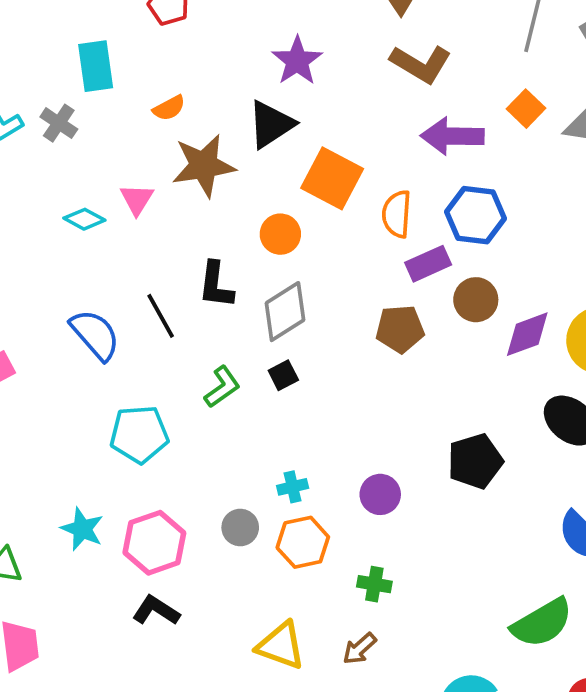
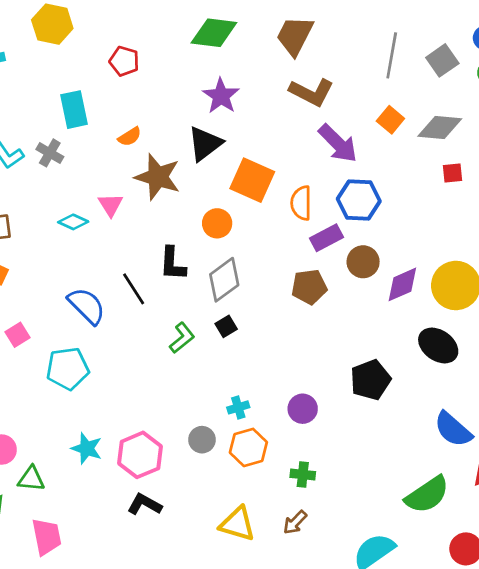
purple arrow: (452, 136) -> (338, 143), turned -132
brown star: (204, 165) -> (158, 177), turned 30
cyan pentagon: (139, 434) -> (68, 369), moved

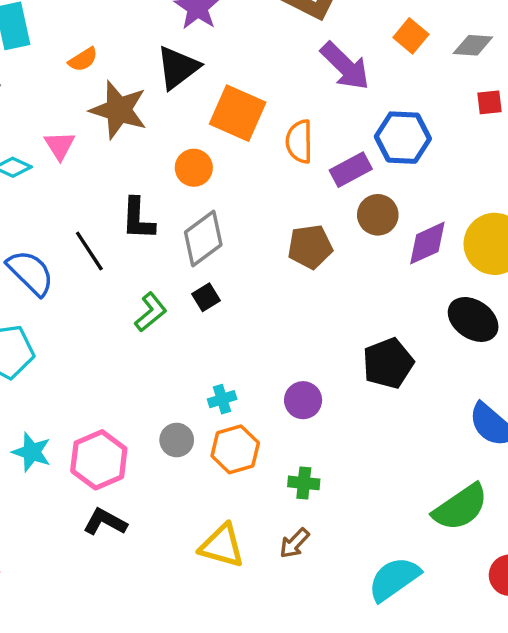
gray diamond: (440, 128) -> (473, 45), size x0.7
blue hexagon: (359, 200) -> (403, 138), moved
purple rectangle: (327, 238) -> (351, 170), moved

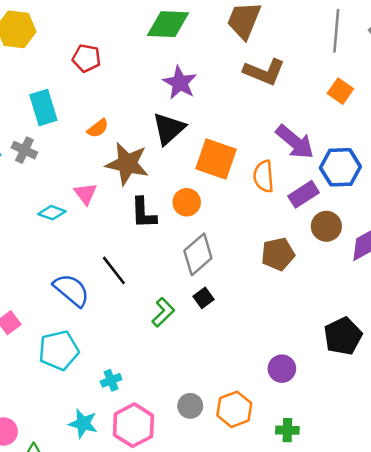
purple arrow: (345, 66) -> (295, 142), moved
black L-shape: (138, 219) -> (144, 213), moved
cyan cross: (222, 399) -> (111, 380), moved

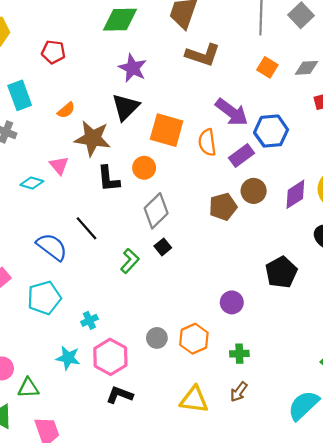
brown circle: (326, 226) -> (254, 191), moved

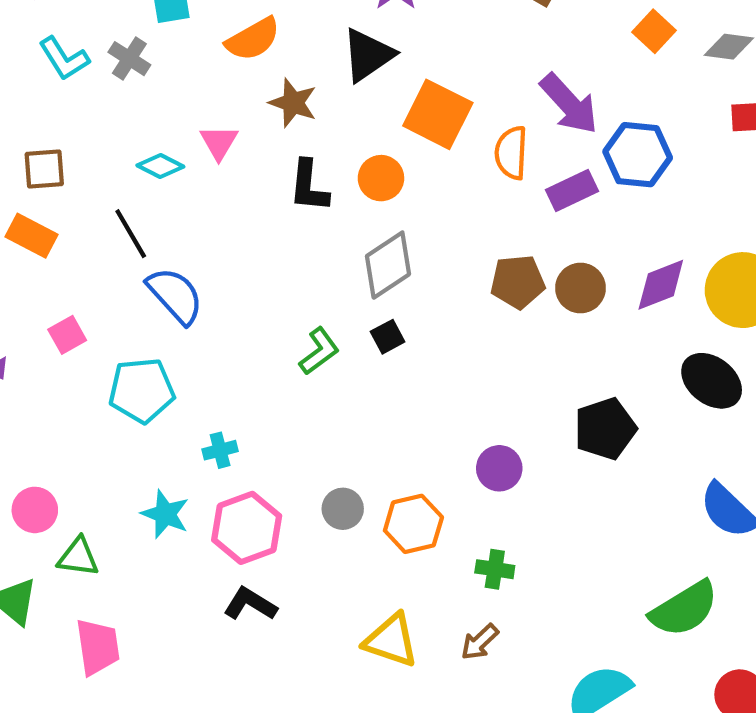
orange semicircle: (66, 110) -> (253, 39), size x1.5
brown star: (93, 138) -> (293, 103), size x0.7
brown circle: (254, 191) -> (580, 288), moved
black line: (86, 228) -> (131, 234), moved

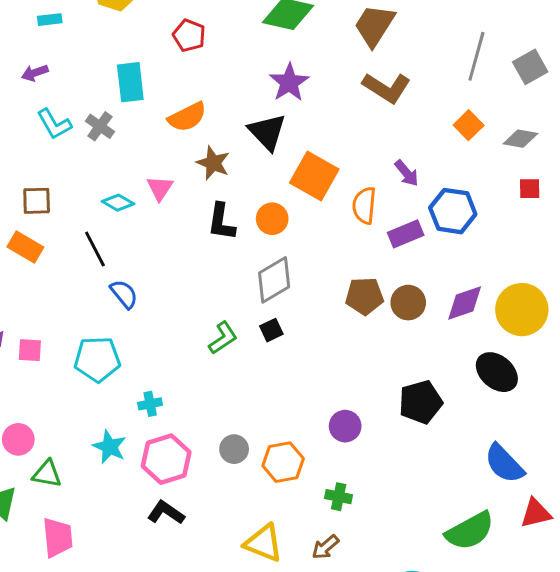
black triangle: (368, 55) -> (267, 132), turned -42
purple arrow: (569, 104) -> (407, 173), size x0.6
blue semicircle: (175, 296) -> (124, 294), size x0.7
pink square: (67, 335) -> (30, 350), moved, turned 30

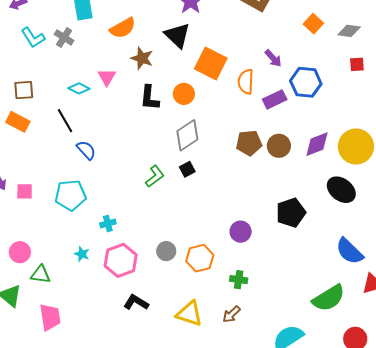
cyan star: (110, 447) -> (82, 254), size x0.7
black L-shape: (166, 513) -> (136, 302), moved

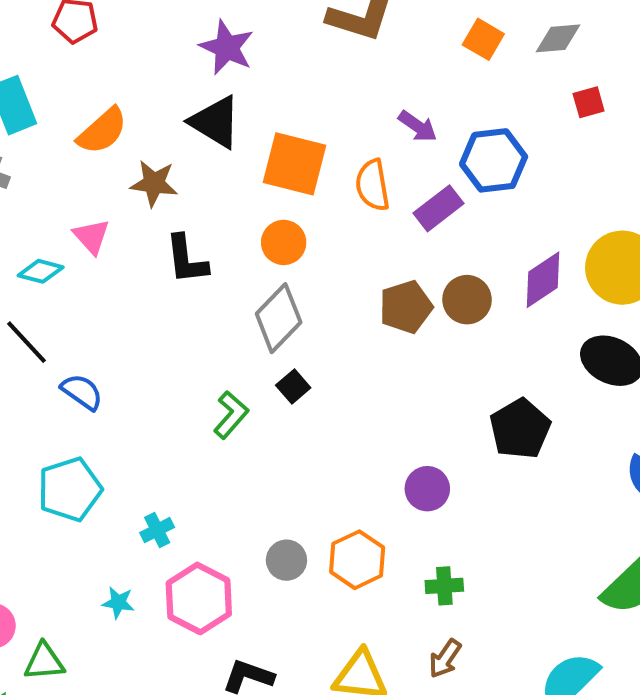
orange circle: (184, 94) -> (284, 242), moved

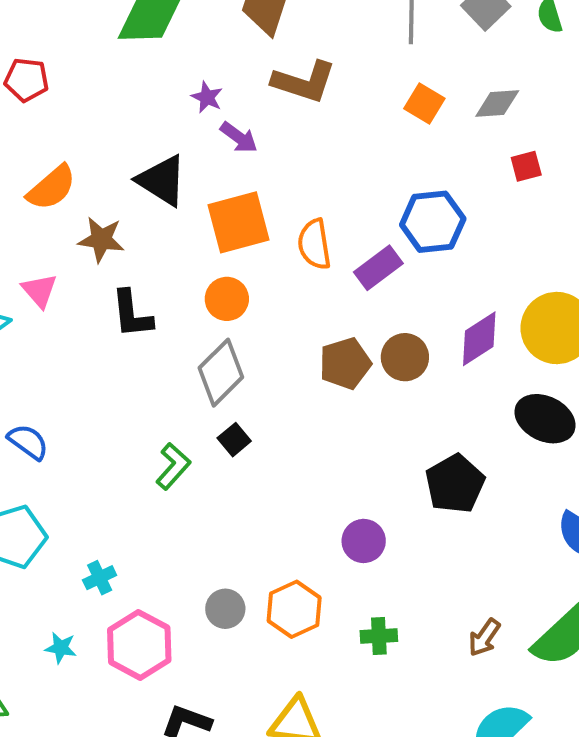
purple star: (227, 47) -> (207, 97), moved, size x0.6
purple arrow: (418, 126) -> (239, 137), moved
orange square: (294, 164) -> (238, 222), turned -30
brown arrow: (445, 659) -> (484, 638), moved

